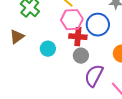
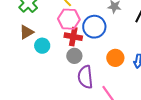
brown triangle: (17, 37) -> (26, 32), moved
purple semicircle: (94, 76) -> (85, 77), turned -40

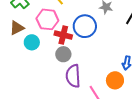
pink hexagon: (69, 19) -> (47, 19), moved
orange circle: (115, 58) -> (115, 80), moved

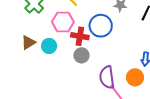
brown triangle: (17, 28) -> (28, 42), moved
purple semicircle: (73, 76) -> (107, 77), moved

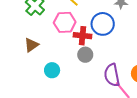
cyan circle: (49, 46) -> (52, 70), moved

